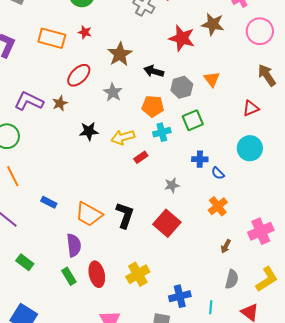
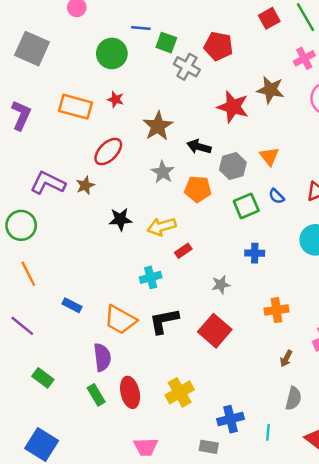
gray star: (113, 92) -> (163, 172), moved
cyan cross: (162, 132) -> (151, 277), moved
blue semicircle: (218, 173) -> (276, 196), moved
orange cross: (218, 206) -> (276, 310), turned 30
black L-shape: (125, 215) -> (164, 321), turned -120

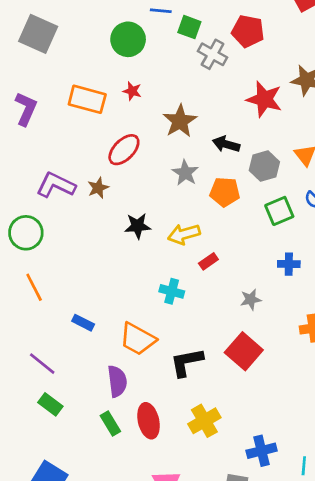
cyan cross: (151, 277) -> (172, 291), turned 30
black L-shape: (164, 321) -> (187, 362), moved
purple line: (22, 326) -> (42, 364), moved

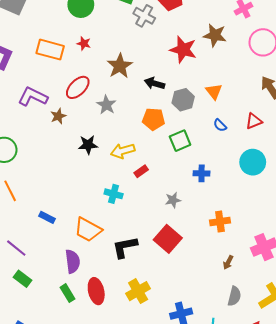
gray star: (185, 173) -> (106, 105), moved
purple L-shape: (56, 185) -> (33, 97), moved
green square: (279, 211) -> (180, 141), moved

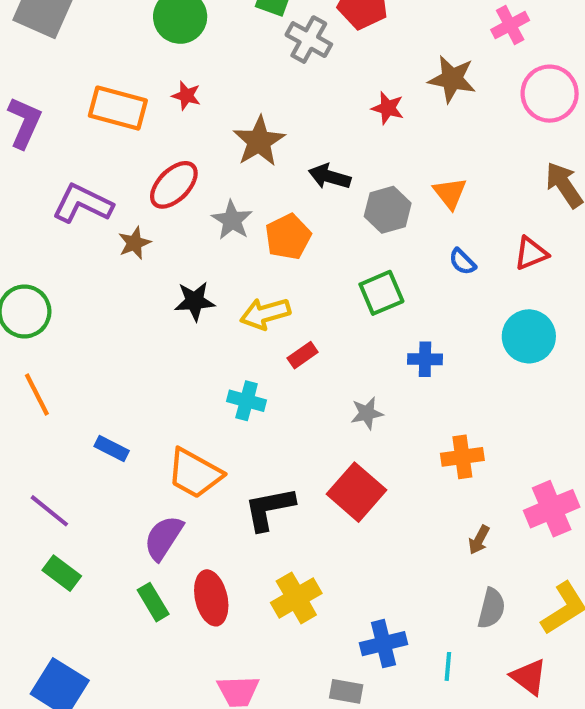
red star: (183, 50) -> (388, 108), size x0.6
orange pentagon: (153, 119) -> (288, 237), moved, turned -30
purple semicircle: (73, 261) -> (163, 538), turned -140

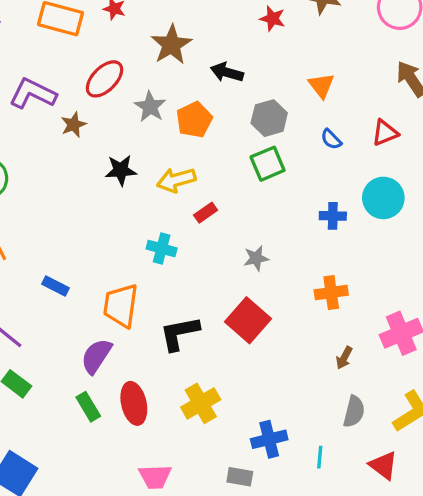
gray hexagon: (388, 210) -> (269, 118), moved
blue cross: (425, 359) -> (333, 216), moved
orange trapezoid: (195, 473) -> (121, 306), turned 69

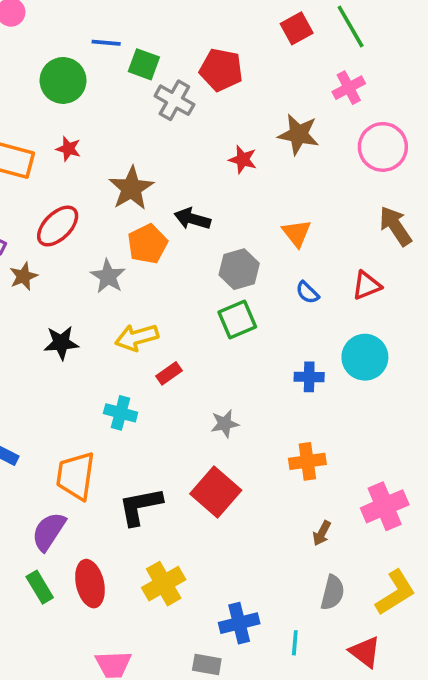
gray star: (150, 107) -> (108, 276), moved
orange pentagon: (194, 120) -> (147, 244), moved
black star: (121, 170) -> (61, 343), moved

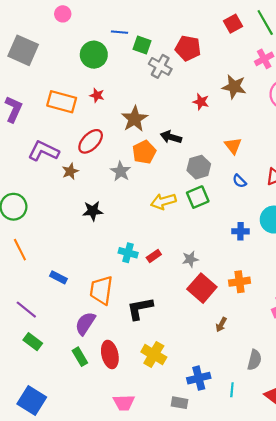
yellow arrow: (137, 337) -> (163, 201), moved
red rectangle: (169, 373) -> (154, 256), moved
red square: (216, 492) -> (202, 288), moved
brown arrow: (322, 533) -> (221, 325), moved
yellow cross: (164, 584) -> (154, 354), turned -30

